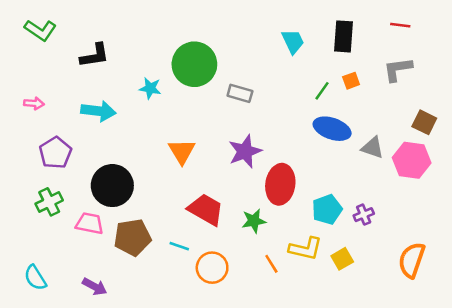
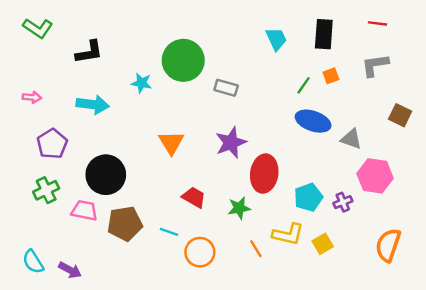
pink hexagon: (412, 160) -> (375, 176), moved
red trapezoid: (206, 210) -> (194, 197), size x0.7
purple arrow: (95, 287) -> (70, 270), moved

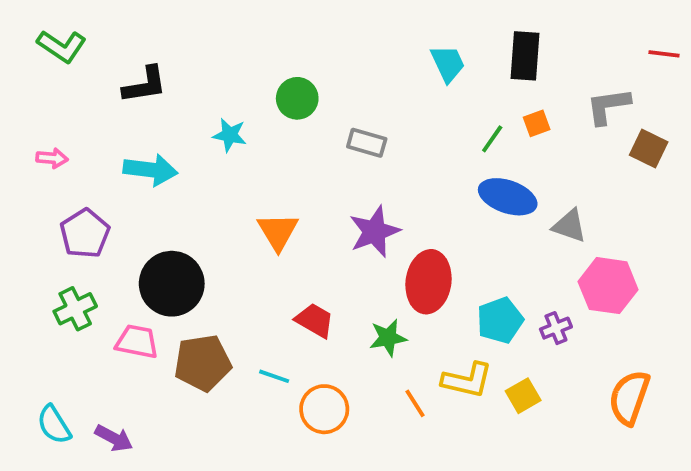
red line: (377, 23) -> (664, 54), moved
green circle: (183, 60) -> (297, 98), size x0.6
brown square: (400, 115) -> (649, 149), moved

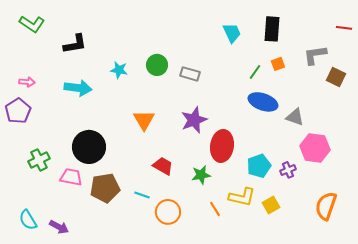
green circle: (297, 98) -> (157, 65), moved
purple pentagon: (85, 233) -> (18, 111), moved

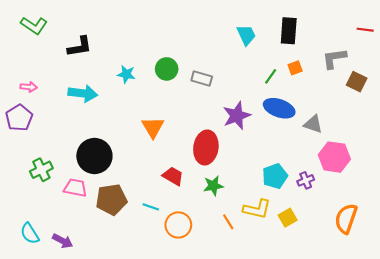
purple star: (194, 120) -> (237, 116), moved
red ellipse: (222, 146) -> (206, 147), moved

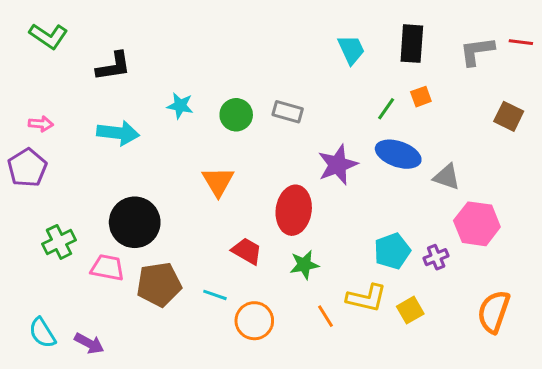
gray L-shape: (334, 58) -> (477, 51), moved
green circle: (167, 69) -> (236, 115), moved

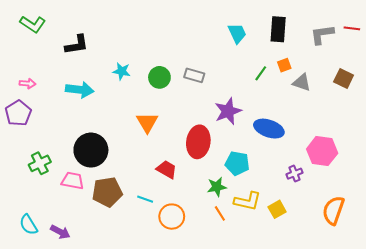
blue ellipse: (398, 154) -> (269, 129), moved
gray triangle: (447, 177) -> (302, 83), moved
cyan pentagon: (392, 251) -> (237, 163), moved, turned 30
green star: (304, 265) -> (217, 187), moved

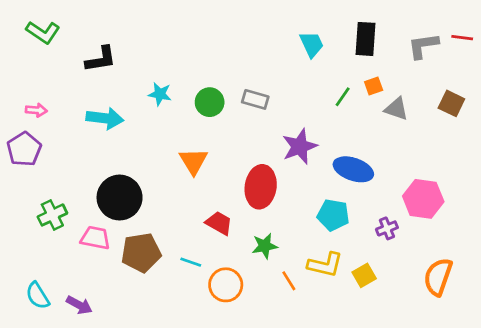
cyan pentagon: (237, 163) -> (333, 215), moved
green star: (217, 187) -> (265, 246), moved

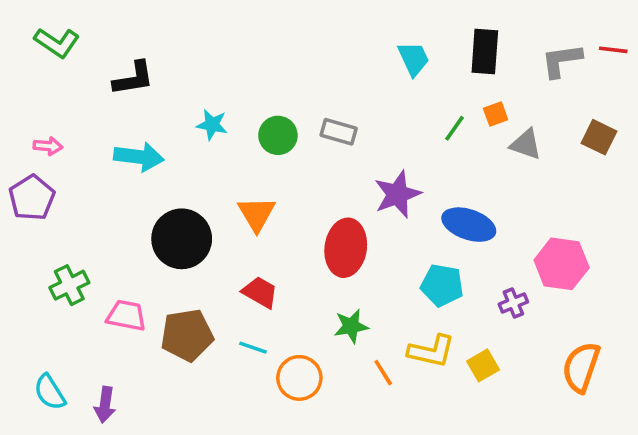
black circle: (120, 198) -> (182, 239), moved
red trapezoid: (219, 223) -> (260, 292), moved
purple arrow: (79, 305) -> (105, 405), turned 70

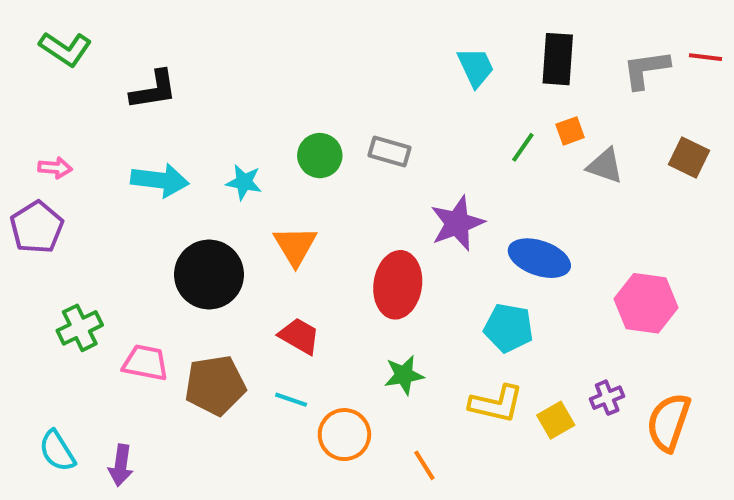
cyan star: (212, 125) -> (244, 182), moved
purple cross: (513, 303) -> (607, 398), moved
orange line: (383, 373) -> (424, 465), moved

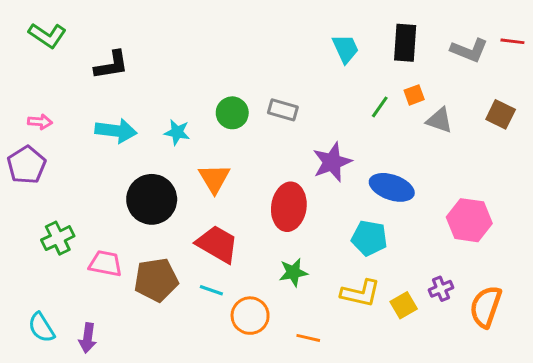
gray L-shape: (646, 69) -> (469, 50), turned -150
red trapezoid: (299, 336) -> (217, 244), size x1.4
orange line: (424, 465) -> (308, 338), turned -45

